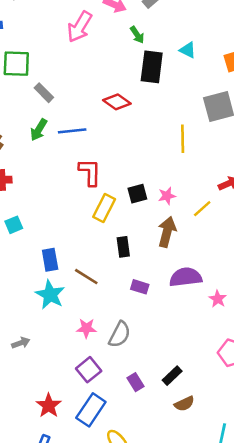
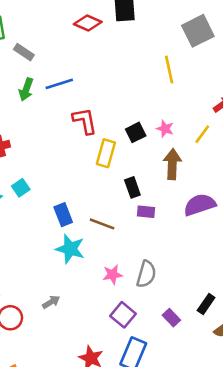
red diamond: (117, 102) -> (88, 23), moved
pink star: (167, 196) -> (165, 129), turned -30
purple rectangle: (140, 287) -> (146, 212), moved

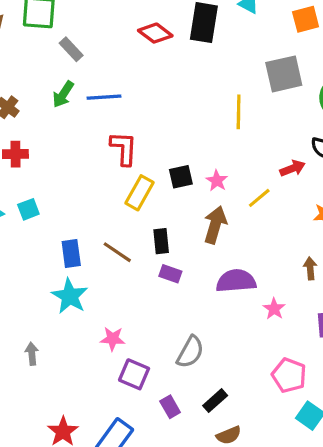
brown line: (102, 224) -> (117, 252), moved
gray semicircle: (146, 274) -> (190, 352), moved
gray arrow: (51, 302) -> (32, 354), turned -78
purple square: (123, 315) -> (134, 374), moved, turned -30

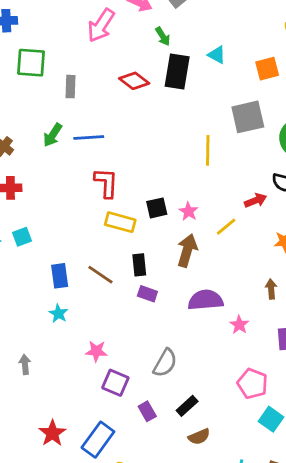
gray rectangle: (71, 49) -> (70, 87), moved, turned 45
yellow rectangle: (139, 193) -> (120, 222), turned 76
cyan star: (70, 296) -> (58, 313), size x0.6

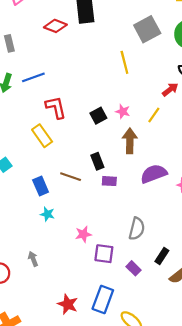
yellow rectangle: (120, 222) -> (42, 136), moved, turned 55

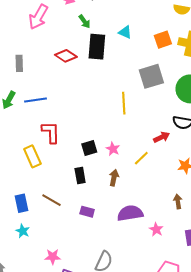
brown arrow: (130, 141) -> (114, 178), size x0.7
black rectangle: (97, 161) -> (80, 175), moved

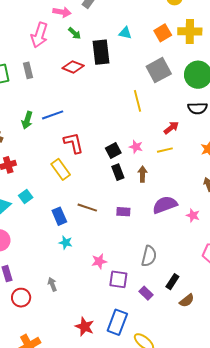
green arrow: (84, 22) -> (75, 33), moved
gray rectangle: (19, 63) -> (28, 70), moved
red arrow: (162, 137) -> (171, 128), moved
yellow line: (141, 158) -> (165, 150), turned 42
black rectangle: (80, 175) -> (118, 172), moved

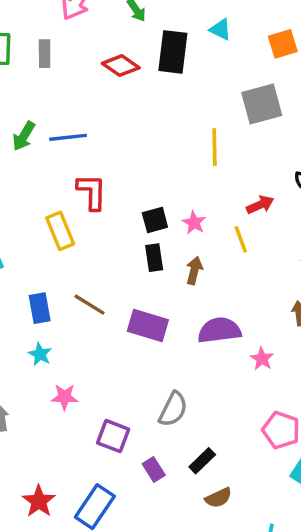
yellow line: (165, 150) -> (241, 239), turned 70
purple rectangle: (123, 212) -> (148, 326), size x1.6
pink star: (99, 261) -> (65, 397), moved

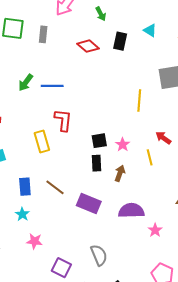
black rectangle: (173, 52) -> (120, 41), size x0.7
red arrow: (260, 205) -> (163, 138), turned -126
gray semicircle: (173, 409) -> (99, 255), turned -55

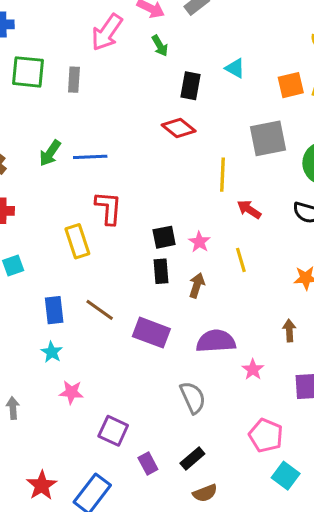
red diamond: (88, 46) -> (179, 128), moved
red arrow: (163, 138) -> (249, 209), moved
gray semicircle: (99, 255) -> (193, 398), moved

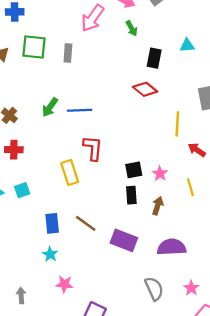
cyan triangle: (235, 68) -> (187, 45), turned -35
pink star: (253, 370) -> (191, 288), moved

